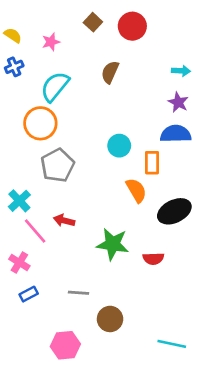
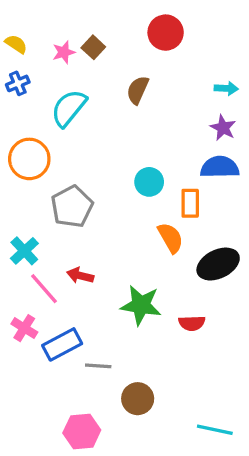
brown square: (93, 22) -> (93, 47), moved
orange circle: (40, 123) -> (29, 159), moved
blue rectangle: (29, 294) -> (62, 344), moved, size x1.6

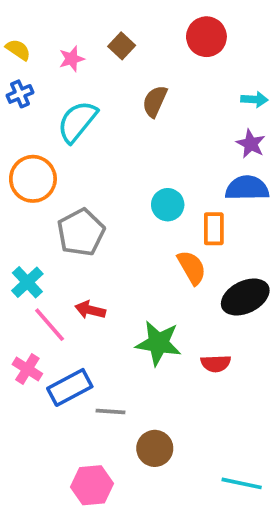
red circle: (166, 33) -> (206, 37), moved
brown square: (93, 47) -> (122, 46), moved

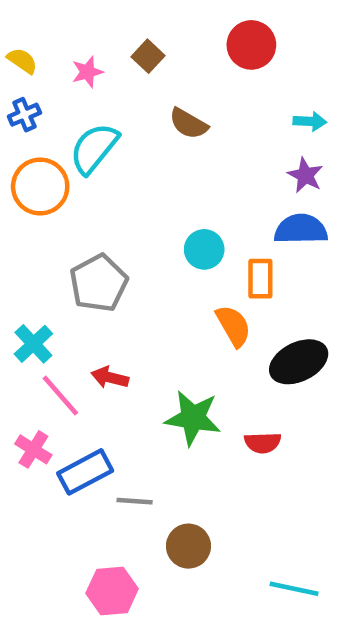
brown semicircle: (155, 101) -> (188, 124), turned -84
orange circle: (33, 179) -> (40, 187), moved

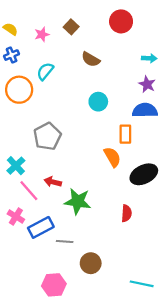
cyan semicircle: (94, 148) -> (45, 71), size x0.7
cyan circle: (204, 249) -> (98, 102), moved
green star: (193, 418) -> (78, 201), moved
red semicircle: (263, 443) -> (126, 213), turned -84

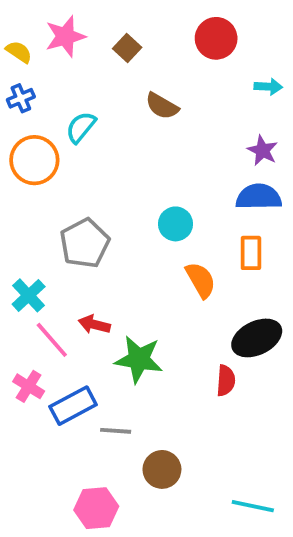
pink star: (42, 34) -> (65, 36), moved, size x1.5
cyan arrow: (149, 58) -> (268, 87), moved
cyan circle: (98, 102) -> (175, 224), moved
orange rectangle: (125, 134) -> (251, 253), moved
black ellipse: (144, 174) -> (257, 338), moved

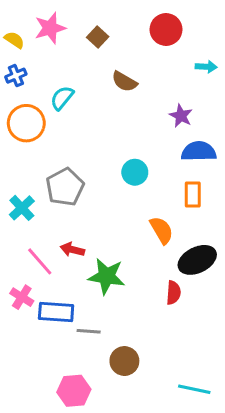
purple star: (262, 150) -> (181, 116), moved
orange semicircle: (201, 280) -> (162, 230), moved
cyan cross: (29, 295) -> (22, 208), moved
blue rectangle: (73, 406) -> (56, 312), turned 32

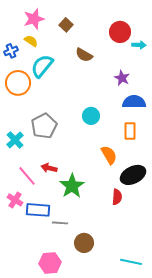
red circle: (166, 30) -> (120, 32), moved
yellow semicircle: (14, 40) -> (31, 41), moved
cyan semicircle: (62, 98) -> (42, 66), size x1.4
green star: (107, 276) -> (72, 186), turned 30

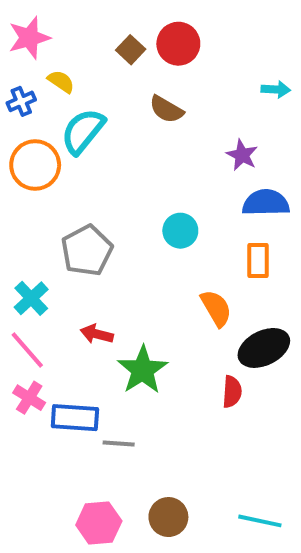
pink star: (34, 19) -> (29, 38), moved
red circle: (120, 32) -> (178, 44), moved
cyan cross: (15, 140) -> (31, 298), moved
pink line: (27, 176) -> (27, 350), moved
brown circle: (84, 243) -> (168, 517), moved

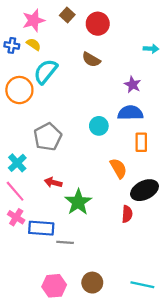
pink star: (29, 38) -> (34, 20), moved
brown square: (131, 50) -> (67, 15), moved
blue cross: (21, 101) -> (12, 45), moved, turned 32
blue semicircle: (266, 203) -> (130, 113), moved

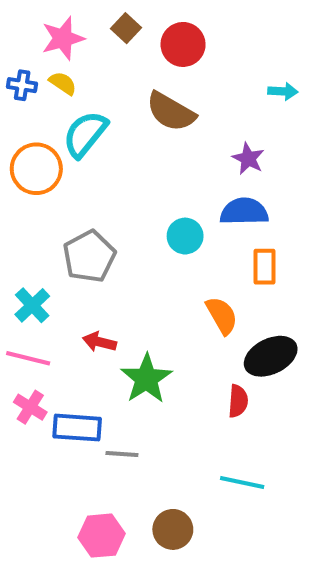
brown semicircle: (91, 60) -> (171, 112), size x1.4
pink line: (15, 191) -> (28, 358), turned -35
cyan line: (142, 285) -> (242, 483), moved

